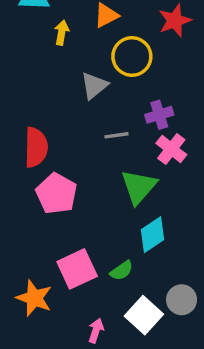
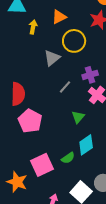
gray line: (116, 135) -> (65, 87), turned -40
green triangle: (139, 187) -> (78, 117), size x0.6
green semicircle: (122, 271) -> (68, 158), moved

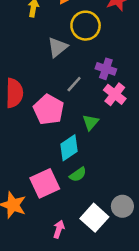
purple cross: (90, 75) -> (106, 69), turned 35
pink pentagon: (30, 121) -> (49, 110), moved
cyan diamond: (86, 145) -> (69, 148), moved

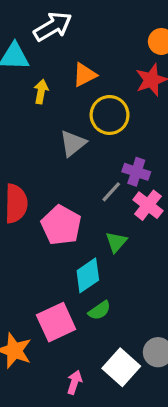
gray line: (74, 84) -> (111, 192), moved

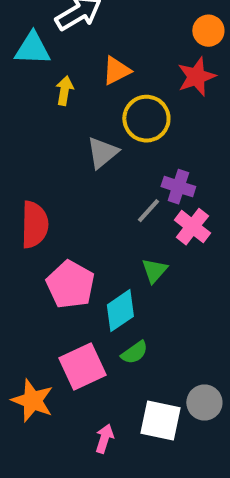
pink pentagon: (61, 225) -> (70, 285), moved
white square: (121, 367) -> (160, 420), turned -30

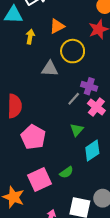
gray triangle: (102, 153) -> (50, 69), turned 42
cyan diamond: (120, 311) -> (92, 151), moved

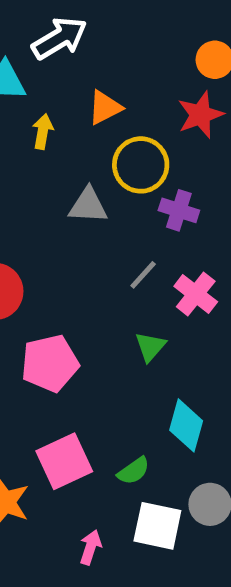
purple cross: (89, 86) -> (179, 210), moved
pink pentagon: (33, 137) -> (50, 363), turned 30
cyan diamond: (92, 151) -> (186, 425), moved, turned -40
green semicircle: (66, 172) -> (134, 471), moved

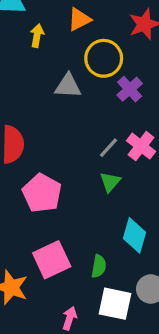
purple cross: (179, 210) -> (130, 89), turned 30
gray line: (143, 275) -> (109, 148), moved
pink pentagon: (50, 363) -> (42, 193), turned -30
green semicircle: (134, 471) -> (99, 266), turned -45

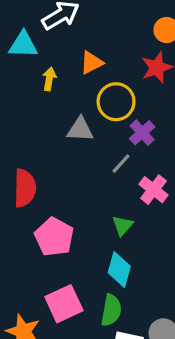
gray line: (109, 148) -> (121, 164), moved
cyan diamond: (135, 235) -> (119, 269), moved
green semicircle: (99, 266) -> (111, 310), size x1.4

